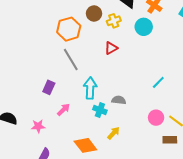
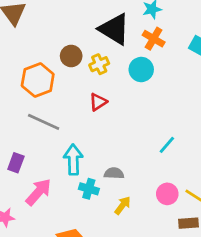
gray line: (71, 60) -> (44, 122), turned -30
pink arrow: (64, 110) -> (38, 192), size x1.5
yellow arrow: (114, 133) -> (123, 205), moved

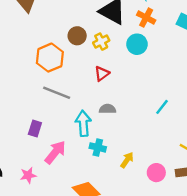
gray semicircle: (114, 173) -> (107, 109), moved
pink circle: (167, 194) -> (156, 173), moved

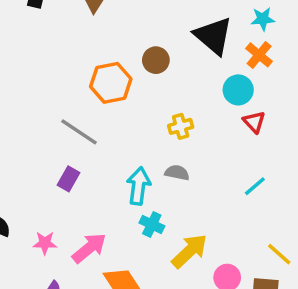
yellow cross: (101, 42) -> (181, 126), moved
red triangle: (102, 74) -> (254, 122), moved, turned -49
gray line: (57, 93) -> (79, 132), moved
pink arrow: (55, 152) -> (89, 248), moved
yellow arrow: (127, 160) -> (189, 251), size x1.6

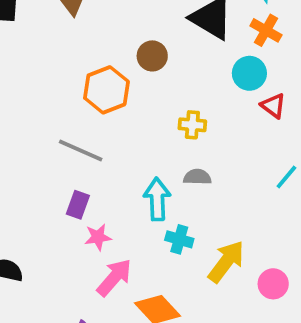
yellow cross: (181, 126) -> (192, 125), turned 30
pink star: (45, 243) -> (98, 237), moved

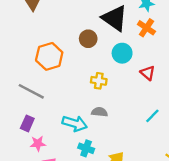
brown circle: (152, 56) -> (88, 39), moved
cyan circle: (249, 73) -> (122, 53), moved
cyan arrow: (157, 199) -> (75, 123), turned 105

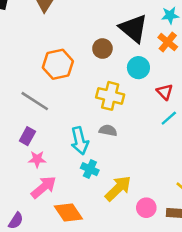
yellow cross: (99, 81) -> (110, 96), size x1.5
cyan line: (152, 116) -> (169, 118), moved
cyan arrow: (75, 123) -> (80, 141), turned 55

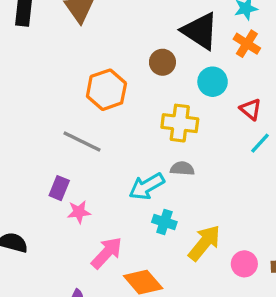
purple rectangle: (27, 136) -> (59, 188), moved
cyan arrow: (80, 141) -> (147, 186), turned 80
pink star: (37, 159) -> (79, 212), moved

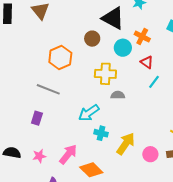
orange cross: (247, 44) -> (142, 36), moved
gray semicircle: (182, 169) -> (118, 95), moved
pink star: (79, 212) -> (39, 156), moved

